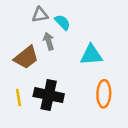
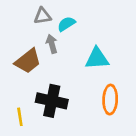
cyan semicircle: (62, 22) -> (66, 24), turned -78
yellow line: (19, 98) -> (20, 117), moved

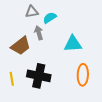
yellow line: (20, 117) -> (12, 79), moved

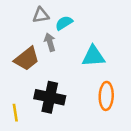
yellow line: (12, 79) -> (15, 113), moved

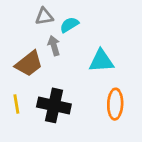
yellow line: (15, 113) -> (16, 104), moved

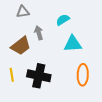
gray triangle: (44, 16) -> (23, 12), moved
cyan semicircle: (69, 25) -> (63, 20), moved

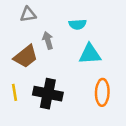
cyan semicircle: (63, 20) -> (78, 24), turned -152

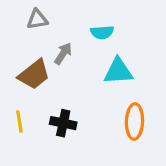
gray arrow: (48, 40) -> (63, 53), turned 49
black cross: (48, 94) -> (63, 123), size x0.7

